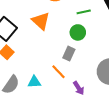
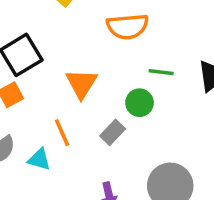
orange triangle: (41, 21) -> (81, 84), moved
orange line: (58, 72) -> (62, 133), moved

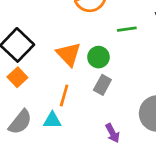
green circle: (140, 103) -> (98, 57), moved
orange line: (62, 133) -> (64, 95), turned 55

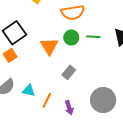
green circle: (98, 57) -> (71, 37), moved
orange line: (64, 95) -> (47, 100), moved

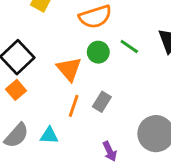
green line: (93, 37) -> (129, 47), turned 40
orange line: (47, 100) -> (74, 106), moved

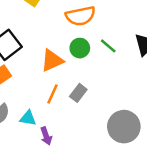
orange triangle: (69, 69) -> (52, 60), turned 40
purple arrow: (110, 151) -> (46, 136), moved

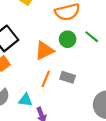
gray rectangle: (78, 93) -> (68, 77), turned 72

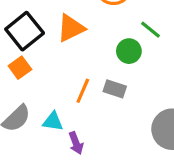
green circle: (68, 39) -> (129, 51), moved
orange triangle: (44, 51) -> (71, 28), moved

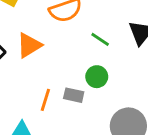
green circle: (129, 51) -> (97, 77), moved

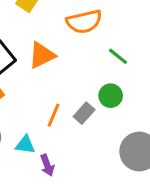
gray rectangle: (74, 95) -> (84, 113), turned -66

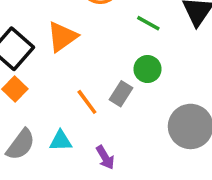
orange line: (54, 115) -> (87, 102), turned -50
purple arrow: (47, 165) -> (105, 157), moved

